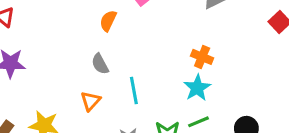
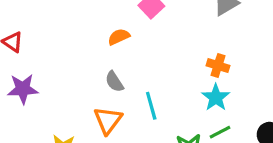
orange semicircle: (108, 21) -> (119, 37), turned 45
orange triangle: (91, 101) -> (108, 120), size x1.4

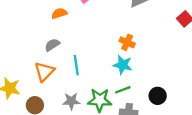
gray semicircle: (114, 82) -> (52, 45), turned 84
cyan star: (216, 98) -> (123, 65), turned -30

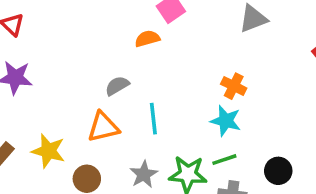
orange semicircle: (59, 13) -> (147, 39), moved
orange triangle: (44, 72) -> (103, 127), turned 30
gray star: (71, 101) -> (144, 174), turned -30

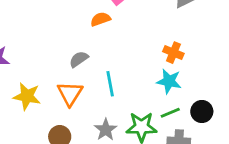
orange triangle: (103, 127) -> (70, 94), turned -40
yellow star: (48, 151) -> (27, 96), moved
black circle: (278, 171) -> (202, 111), moved

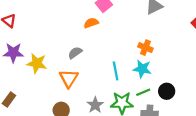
cyan line: (110, 84) -> (116, 71), moved
yellow star: (27, 96) -> (37, 63), moved

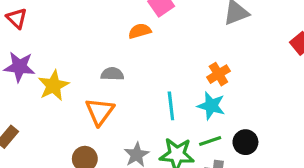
orange cross: (145, 48) -> (218, 74), turned 32
gray semicircle: (75, 53) -> (112, 74), turned 32
yellow star: (37, 63) -> (53, 86), turned 30

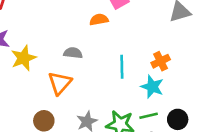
cyan line: (171, 106) -> (122, 67), moved

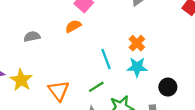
gray semicircle: (73, 53) -> (32, 37), moved
green line: (149, 116) -> (96, 87), moved

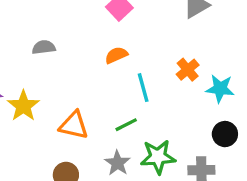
orange semicircle: (73, 26) -> (116, 55), moved
cyan star: (137, 67) -> (220, 89), moved
orange triangle: (59, 91) -> (74, 125), turned -45

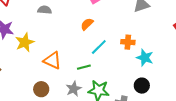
orange semicircle: (116, 55) -> (87, 24), turned -32
orange cross: (188, 70) -> (128, 42), turned 32
cyan line: (143, 88) -> (99, 47), turned 48

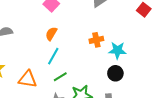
cyan line: (99, 47) -> (53, 56), moved
black circle: (142, 86) -> (115, 73), moved

